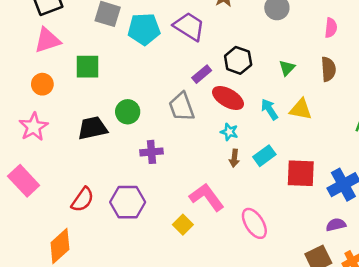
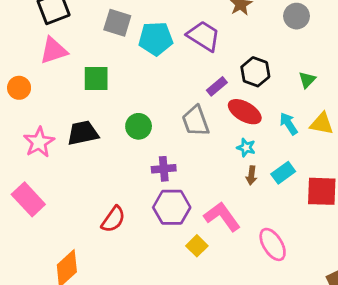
orange circle: (42, 84) -> (19, 88), moved
black trapezoid: (93, 128) -> (83, 133), moved
red semicircle: (82, 200) -> (113, 219), moved
purple hexagon: (128, 202) -> (172, 207), moved

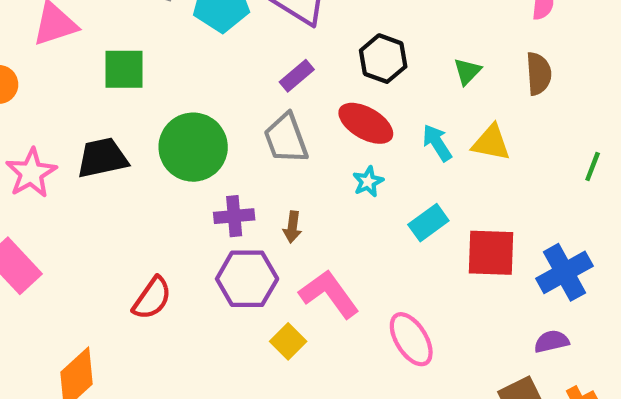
purple rectangle: (217, 86) -> (297, 76), moved
green circle: (139, 126) -> (193, 147), size x1.6
cyan star: (246, 148) -> (368, 182), turned 30
brown arrow: (251, 175) -> (292, 227), moved

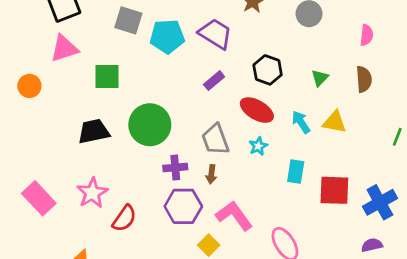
gray trapezoid: (286, 138) -> (215, 139), moved
pink star: (31, 173) -> (92, 193), moved
cyan rectangle: (428, 223) -> (296, 172), turned -45

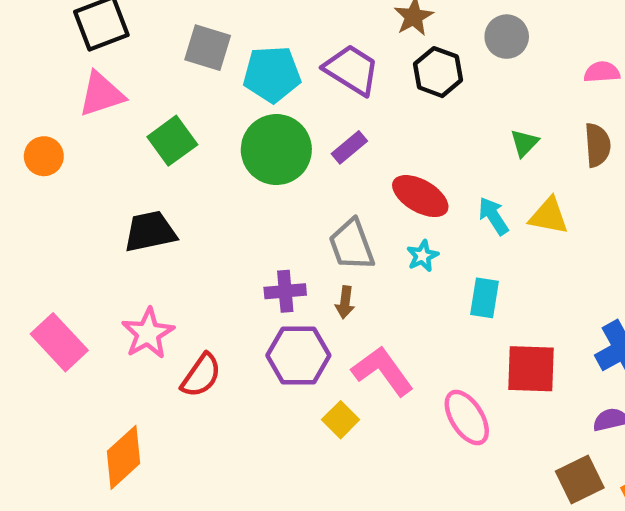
pink semicircle: (367, 35) -> (602, 72), turned -100
black hexagon: (268, 70) -> (438, 72), moved
green square: (107, 77) -> (172, 141), turned -36
green circle: (150, 125) -> (276, 150), moved
red square: (334, 190) -> (531, 369), moved

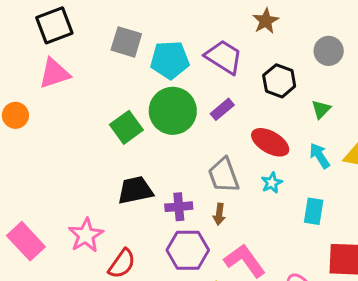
gray circle: (507, 37) -> (329, 51), moved
black hexagon: (438, 72) -> (279, 81), moved
green square: (172, 141) -> (126, 127), moved
green triangle: (524, 143) -> (321, 109), moved
black trapezoid: (150, 231) -> (135, 190), moved

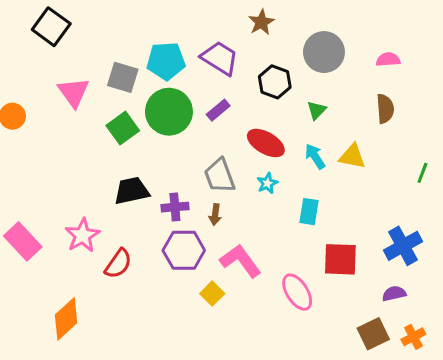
black square: (54, 25) -> (51, 27), turned -33
gray square: (126, 42) -> (123, 77), moved
gray circle: (329, 51) -> (324, 52), size x1.4
pink triangle: (54, 73) -> (74, 92), moved, turned -48

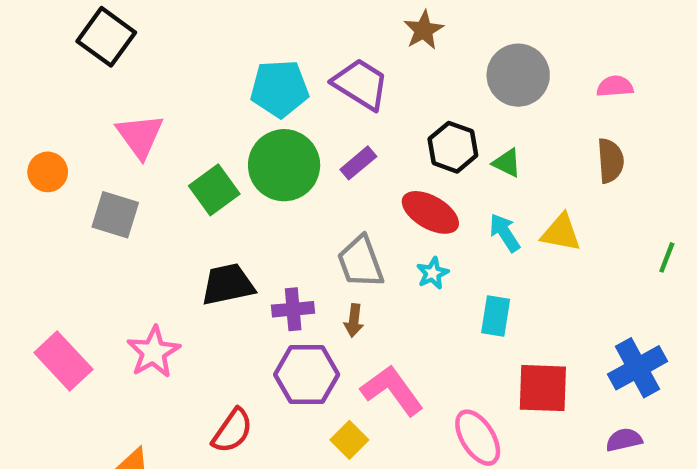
gray square: (123, 77) -> (115, 215), moved
black hexagon: (275, 82) -> (453, 147), moved
green triangle: (317, 110) -> (507, 163), turned -48
red semicircle: (118, 264) -> (232, 431), moved

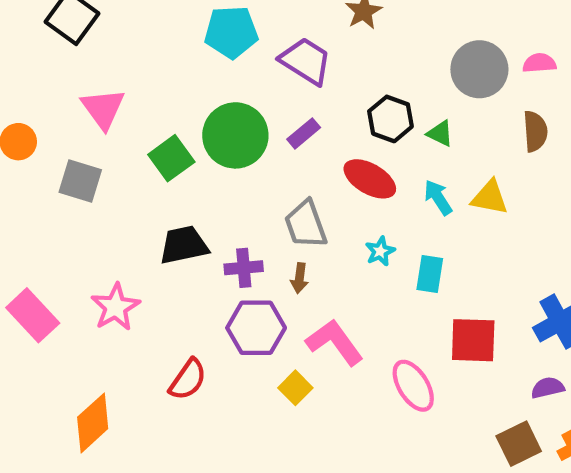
gray circle: (518, 75) -> (479, 69), moved
cyan pentagon: (280, 89) -> (231, 32), moved
cyan star: (433, 273) -> (380, 251), moved

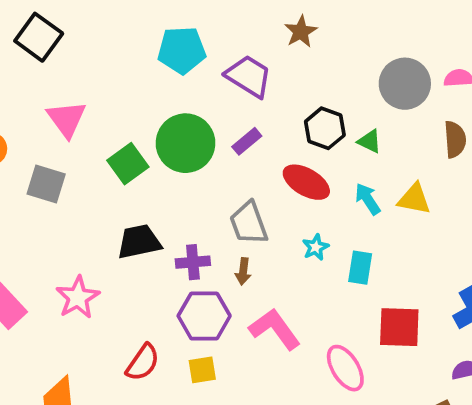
yellow square: (295, 388) -> (202, 370), moved, turned 36

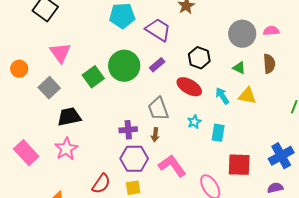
green triangle: (370, 141) -> (239, 68), moved
gray square: (46, 184) -> (49, 88), turned 30
black trapezoid: (139, 242) -> (69, 117), moved

